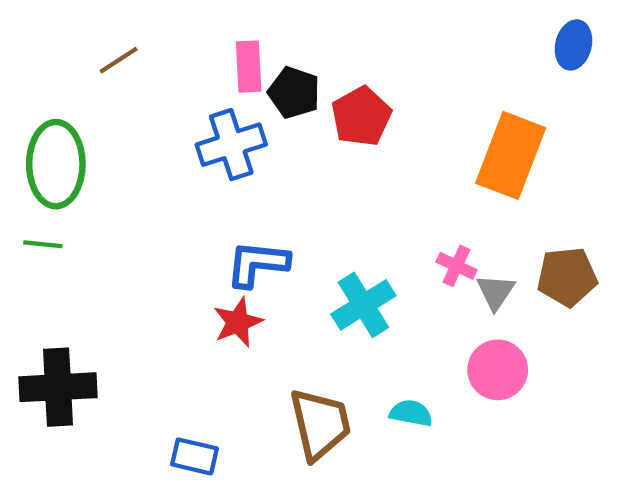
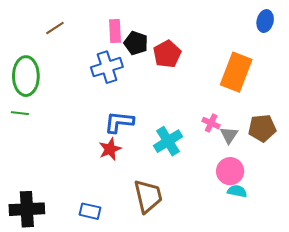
black cross: (58, 387) -> (27, 209), moved
cyan semicircle: (411, 413) -> (237, 191), moved

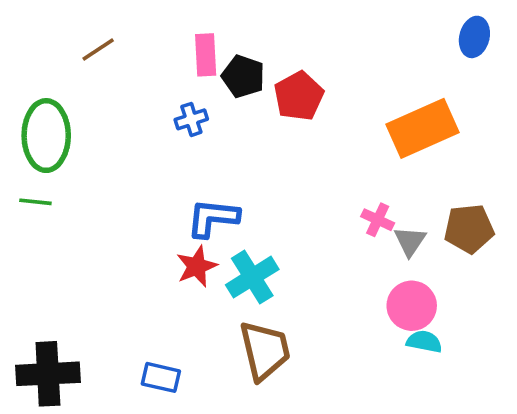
blue cross: (107, 67) -> (191, 119), size x0.6
orange rectangle: (236, 72) -> (422, 128), turned 45
cyan cross: (168, 141) -> (252, 277), moved

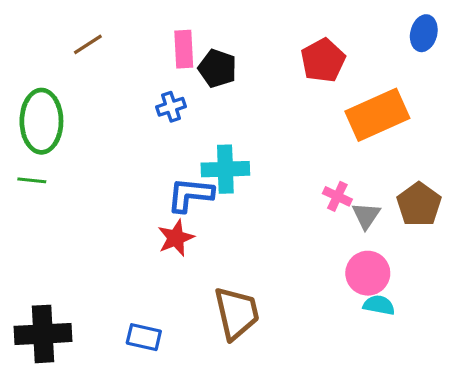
red pentagon: (299, 96) -> (323, 60), moved
brown pentagon: (469, 229) -> (419, 204), turned -30
cyan cross: (252, 277) -> (225, 169), moved, turned 30

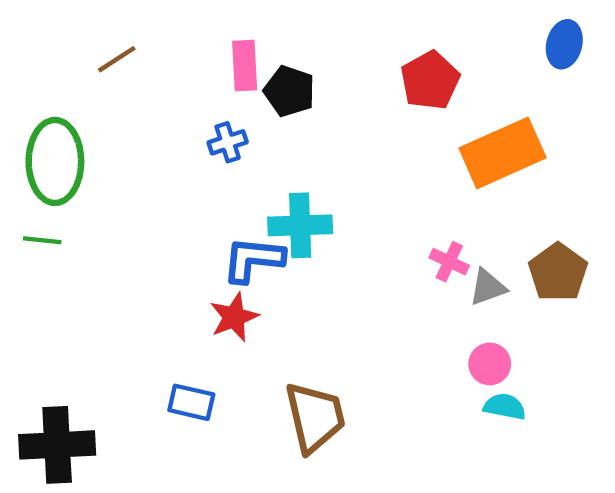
gray triangle: (366, 216) -> (488, 287), turned 36
pink circle: (368, 273) -> (490, 364), size x0.7
blue rectangle: (144, 337) -> (191, 402), moved

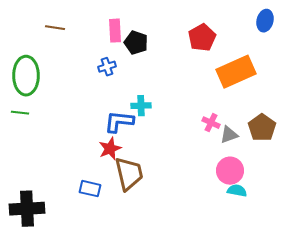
brown line: (117, 59) -> (55, 28), turned 42
cyan cross: (300, 225) -> (141, 106), size x0.7
pink circle: (490, 364) -> (230, 171), size x1.4
brown trapezoid: (315, 417) -> (129, 174), moved

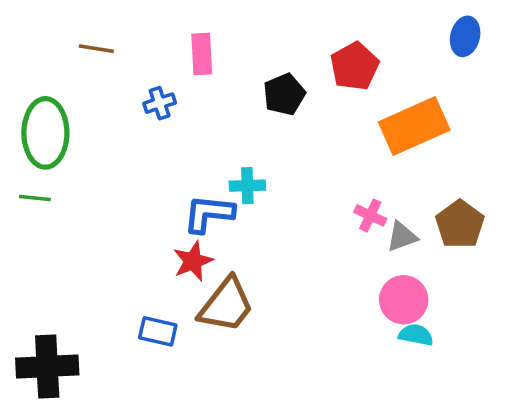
black pentagon: (136, 43) -> (284, 94), moved, turned 30
blue cross: (107, 67) -> (160, 103), moved
brown trapezoid: (129, 174) -> (226, 305), turned 51

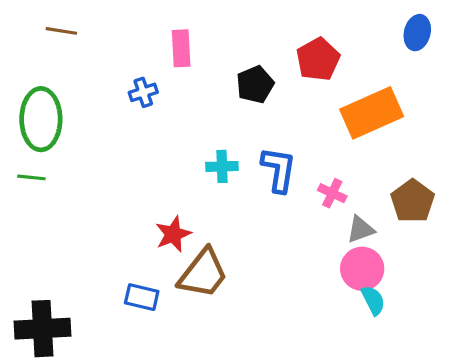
brown line: (96, 49) -> (61, 31), moved
blue L-shape: (209, 214) -> (279, 170), moved, turned 93
gray triangle: (402, 237) -> (361, 229), moved
cyan semicircle: (416, 335) -> (373, 300), turned 52

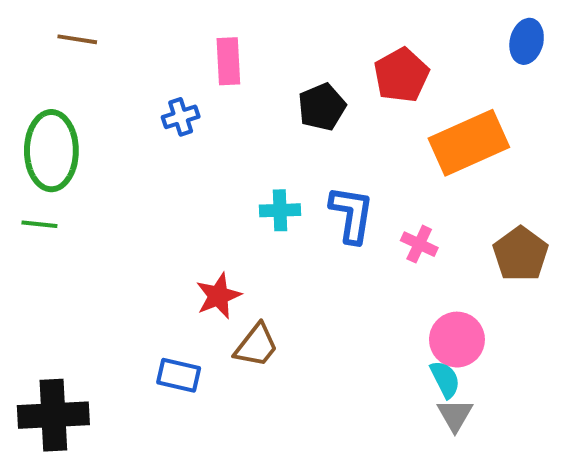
gray triangle: (361, 229) -> (455, 415), moved, turned -40
brown trapezoid: (203, 273) -> (256, 346), size x0.7
cyan semicircle: (373, 300) -> (445, 379), moved

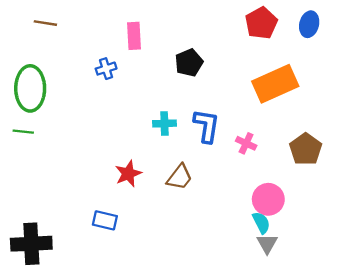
red pentagon: (401, 75) -> (261, 23), moved
brown trapezoid: (256, 346) -> (180, 177), moved

